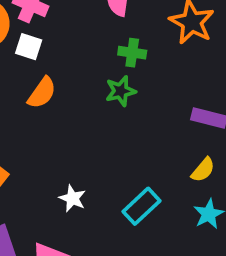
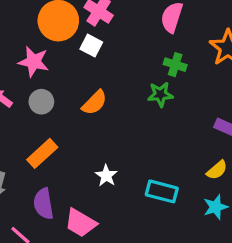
orange semicircle: (42, 93) -> (94, 103), moved
cyan rectangle: (142, 206) -> (162, 191), turned 48

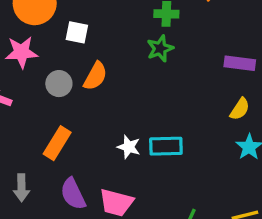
white square: (91, 46) -> (77, 32), moved
gray circle: (41, 102) -> (59, 84), moved
cyan rectangle: (162, 191) -> (166, 146), moved

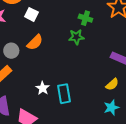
gray circle: (59, 84) -> (11, 51), moved
cyan rectangle: (166, 146) -> (64, 94), turned 66

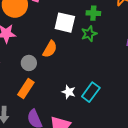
white square: (31, 14) -> (65, 23), moved, size x1.5
cyan rectangle: (64, 94) -> (91, 92), turned 60

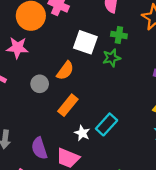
orange rectangle: (26, 88) -> (68, 105), moved
white star: (69, 92) -> (82, 133), moved

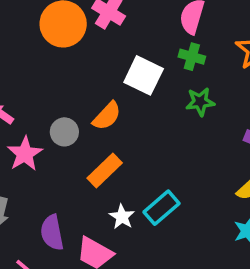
green cross: (119, 35) -> (192, 57), moved
pink star: (17, 48) -> (25, 154), moved, turned 30
green star: (111, 58) -> (200, 102), moved

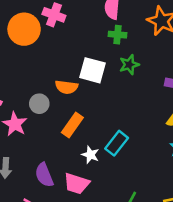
white square: (144, 75) -> (93, 70), moved
orange semicircle: (107, 116) -> (67, 87), turned 65

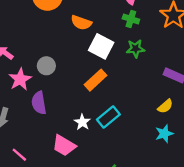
orange semicircle: (67, 87) -> (81, 23), moved
orange rectangle: (72, 125) -> (95, 80), moved
purple semicircle: (44, 175) -> (39, 103), moved

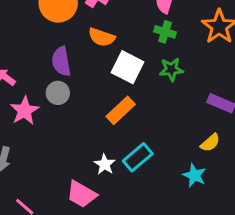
purple semicircle: (39, 103) -> (61, 61), moved
cyan star: (164, 134) -> (194, 175), moved, turned -30

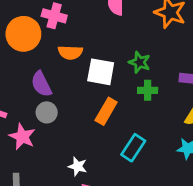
green cross: (165, 32) -> (148, 90), moved
green star: (171, 69) -> (140, 62), turned -30
white star: (105, 164) -> (78, 166), moved

